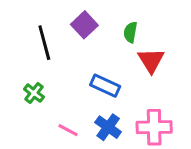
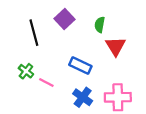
pink line: (68, 130) -> (46, 83), moved

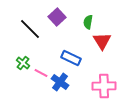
black line: (34, 33) -> (30, 29), turned -30
blue cross: (83, 97) -> (60, 82), moved

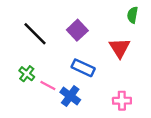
purple square: (57, 17) -> (77, 30), moved
green semicircle: (88, 22) -> (132, 15), moved
pink cross: (104, 86) -> (122, 101), size x0.7

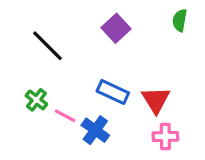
purple square: (77, 30) -> (116, 28), moved
red triangle: (120, 48) -> (156, 100), moved

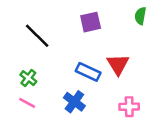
purple square: (116, 28) -> (91, 22), turned 30
red triangle: (156, 100) -> (118, 64), moved
pink line: (65, 116) -> (27, 103), moved

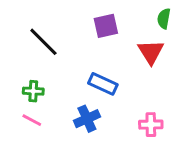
red triangle: (118, 64) -> (151, 52), moved
green cross: (28, 78) -> (33, 91), turned -35
blue cross: (74, 102) -> (87, 119), turned 30

